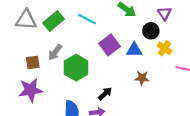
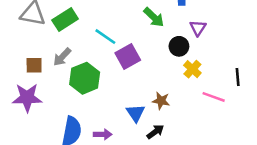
cyan line: (87, 19) -> (105, 37), moved
blue triangle: (134, 50) -> (136, 113), moved, turned 49
black arrow: (105, 94) -> (155, 132), moved

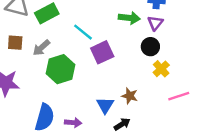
green arrow: (154, 17) -> (129, 18), turned -42
purple triangle: (198, 28) -> (155, 23), moved
brown square: (34, 65) -> (15, 43), moved
pink line: (214, 97) -> (179, 96), turned -42

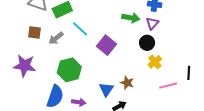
cyan line: (83, 32) -> (80, 29), moved
purple square: (102, 52) -> (106, 45), turned -30
green hexagon: (60, 69) -> (69, 70), moved

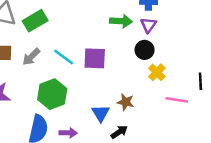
cyan line: (80, 29) -> (64, 57), moved
purple square: (106, 45) -> (95, 58), turned -30
pink line: (168, 86) -> (177, 100), turned 30

